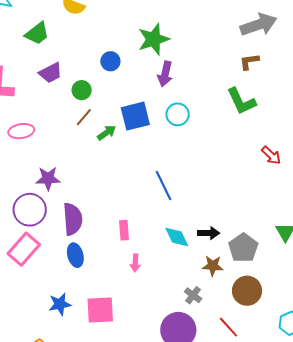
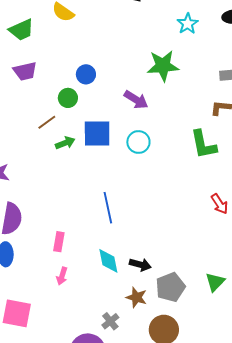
green star: (154, 39) -> (163, 66), moved
purple arrow: (165, 74) -> (136, 100), turned -85
green circle: (82, 90) -> (68, 98), moved

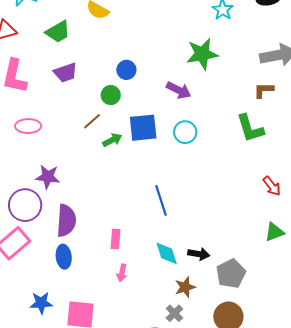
green triangle: (215, 282) -> (274, 232), moved, turned 30
brown star: (136, 297) -> (185, 287), moved, turned -30

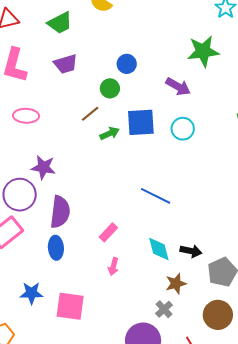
blue line: (161, 200) -> (156, 196), turned -48
pink rectangle: (115, 239) -> (108, 232), turned 36

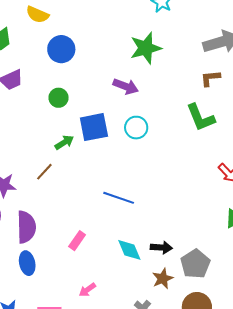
blue circle: (127, 64) -> (61, 49), moved, size x1.4
brown line: (90, 114) -> (44, 172), moved
pink arrow: (113, 267) -> (87, 290), moved, turned 48
brown star: (176, 284) -> (163, 279), moved

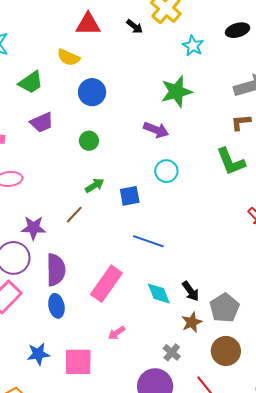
blue square: (94, 127) -> (130, 196), moved, size x0.7
pink rectangle: (77, 241) -> (106, 284), size x1.8
black arrow: (161, 248) -> (191, 291), turned 50

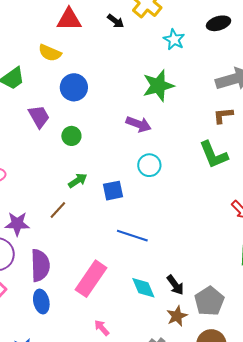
purple trapezoid: (42, 122) -> (39, 117), moved, turned -95
pink arrow: (116, 333) -> (102, 328), turned 84

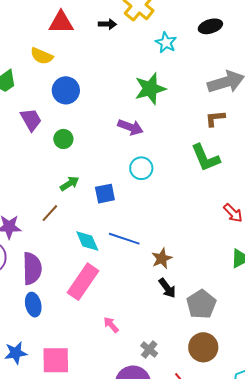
black arrow: (116, 21) -> (107, 24), turned -36
cyan diamond: (143, 288) -> (87, 241), moved
brown star: (177, 316) -> (162, 258), moved
pink arrow: (102, 328) -> (111, 325), moved

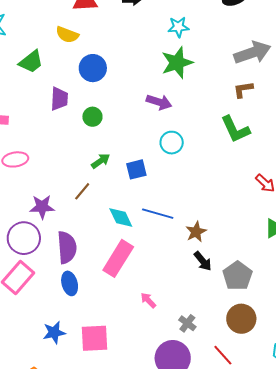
cyan star: (166, 43) -> (178, 27), moved, turned -30
purple trapezoid: (31, 120) -> (59, 99), turned 35

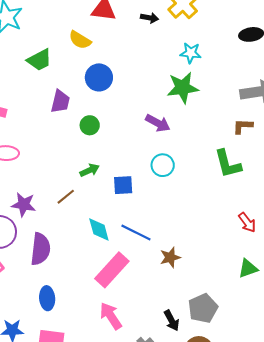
pink rectangle: (118, 258) -> (112, 270), moved
black arrow: (203, 261) -> (172, 320), moved
blue ellipse: (70, 283) -> (47, 298), moved
pink arrow: (148, 300) -> (111, 316), size x1.6

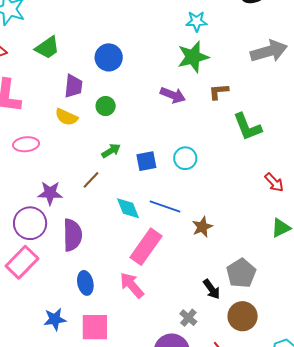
yellow semicircle: (80, 40) -> (66, 117), moved
brown L-shape: (243, 126) -> (219, 91), moved
cyan circle: (163, 165) -> (185, 158), moved
pink arrow: (111, 316) -> (132, 285), moved

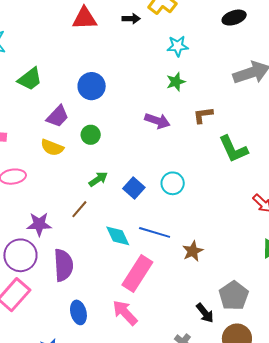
green star: (193, 57) -> (176, 82), size x0.6
purple trapezoid: (73, 86) -> (58, 116), turned 40
blue square: (146, 161) -> (134, 188), turned -35

